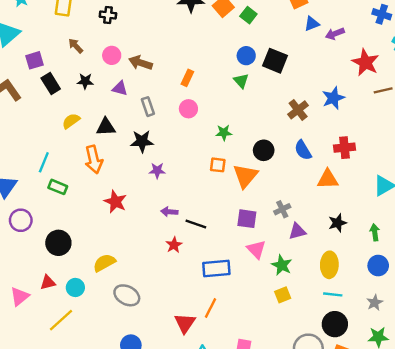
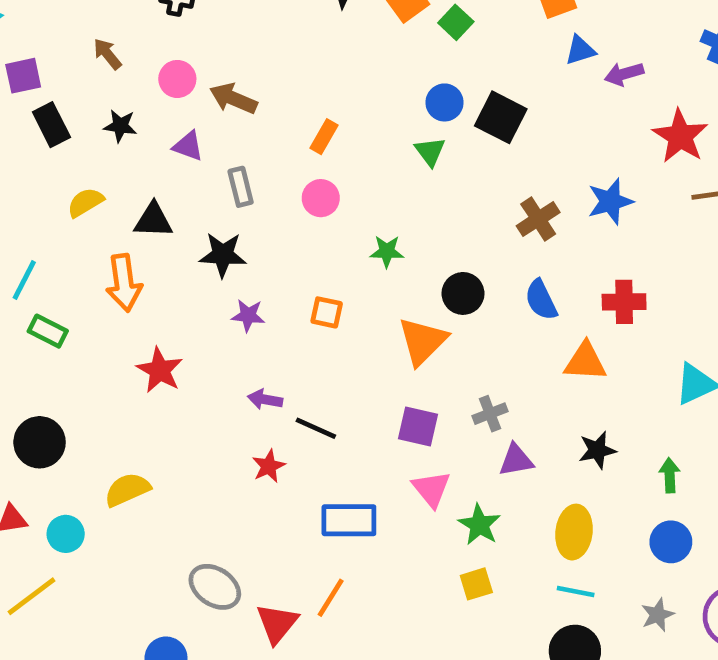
orange square: (218, 165) -> (327, 312), moved
gray ellipse: (127, 295) -> (215, 587), moved

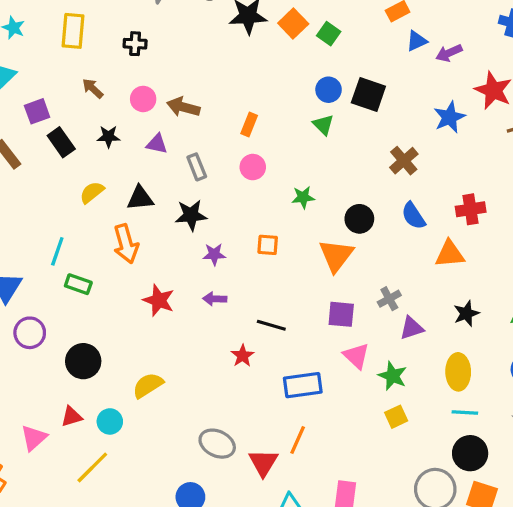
blue star: (610, 201) -> (449, 117), moved
purple arrow: (265, 399) -> (215, 299), moved

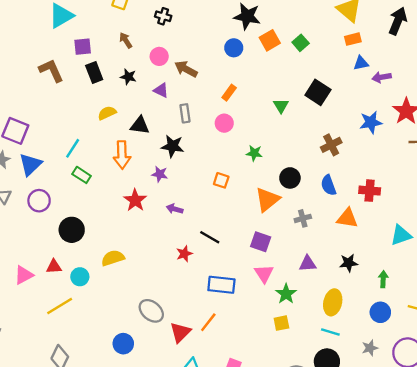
orange square: (293, 24) -> (270, 40), moved
blue circle: (329, 90) -> (234, 48), moved
purple star: (214, 254) -> (160, 174), moved
gray cross: (389, 299) -> (303, 218), moved

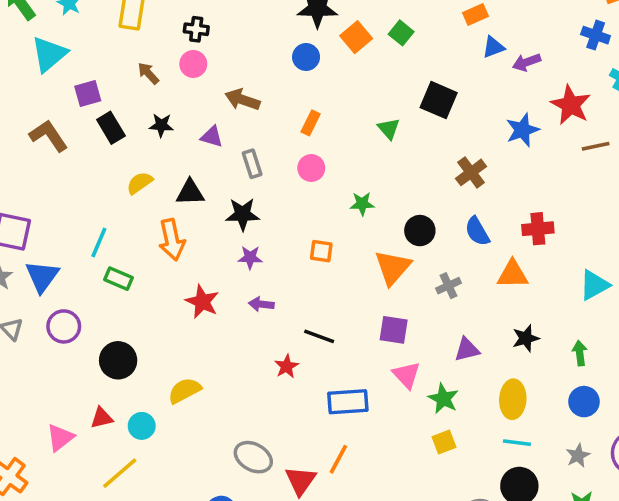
pink circle: (159, 56) -> (193, 64), moved
purple star: (160, 174) -> (250, 258), moved

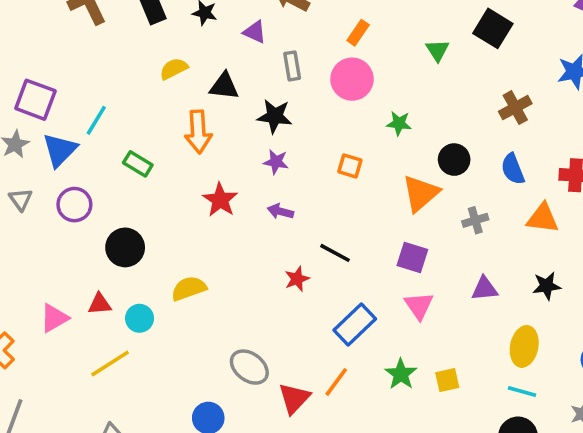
pink circle: (311, 168) -> (352, 79), size x1.5
cyan line: (99, 243) -> (96, 120), moved
green star: (443, 399) -> (401, 374), moved
blue rectangle: (348, 402) -> (355, 324), turned -48

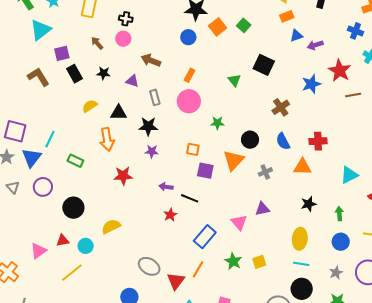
red star: (220, 200) -> (123, 176), turned -30
purple arrow: (280, 211) -> (166, 187), moved
purple square: (412, 258) -> (205, 171), moved
purple triangle: (485, 289) -> (262, 209), moved

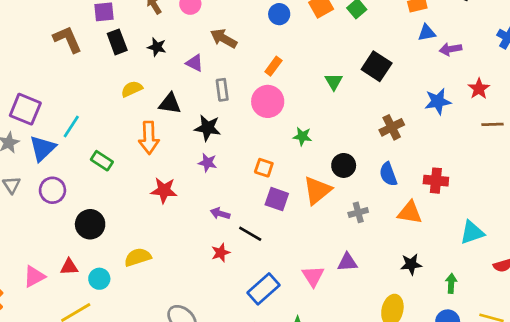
red star: (340, 71) -> (479, 89), size x0.7

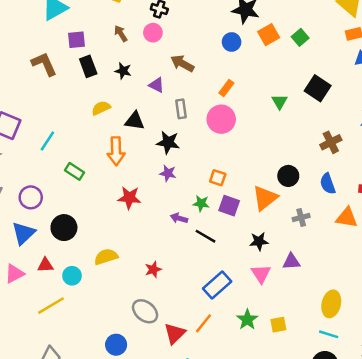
green star: (302, 136) -> (201, 203), moved
blue triangle: (43, 148) -> (24, 233), moved
red star: (221, 253) -> (153, 269), moved
black star: (411, 264) -> (259, 241), moved

